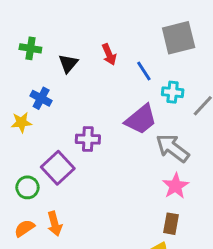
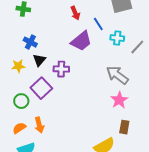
black triangle: (68, 63) -> (39, 60), moved
purple trapezoid: (141, 119) -> (81, 41), moved
yellow star: (21, 122) -> (18, 66), moved
brown rectangle: (171, 224) -> (124, 127), moved

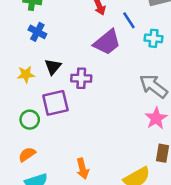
blue cross: (30, 42) -> (37, 32), moved
purple square: (41, 88) -> (55, 103), turned 30
orange arrow: (39, 125) -> (83, 169), moved

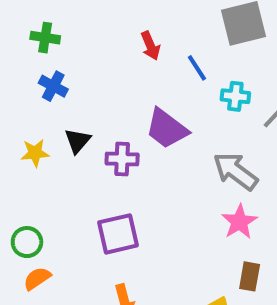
purple trapezoid: (107, 42) -> (167, 129), moved, turned 76
purple square: (55, 103) -> (118, 234), moved
green circle: (30, 120) -> (27, 242), moved

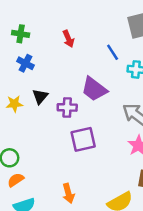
red arrow: (150, 46) -> (68, 39), moved
purple square: (118, 234) -> (83, 139), moved

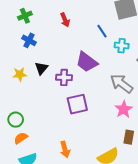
green cross: (21, 34) -> (25, 16), turned -32

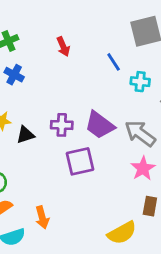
purple trapezoid: (87, 62) -> (100, 125), moved
black triangle: (41, 68) -> (25, 135), moved, turned 32
orange arrow: (65, 149) -> (42, 217), moved

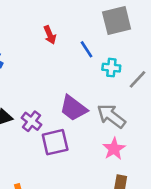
red arrow: (63, 47) -> (50, 35), moved
purple cross: (62, 125) -> (31, 121), moved, turned 36

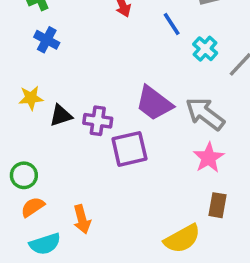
cyan cross: (111, 68) -> (205, 49), turned 36
purple cross: (31, 121) -> (98, 121), turned -30

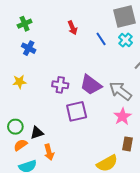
cyan cross: (205, 49) -> (125, 40), moved
black triangle: (61, 115) -> (37, 133), moved
purple cross: (98, 121) -> (60, 85), moved

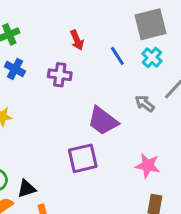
purple cross: (60, 85) -> (60, 75), moved
gray arrow: (120, 91) -> (145, 104), moved, size x0.6
pink star: (122, 116) -> (148, 166), turned -30

